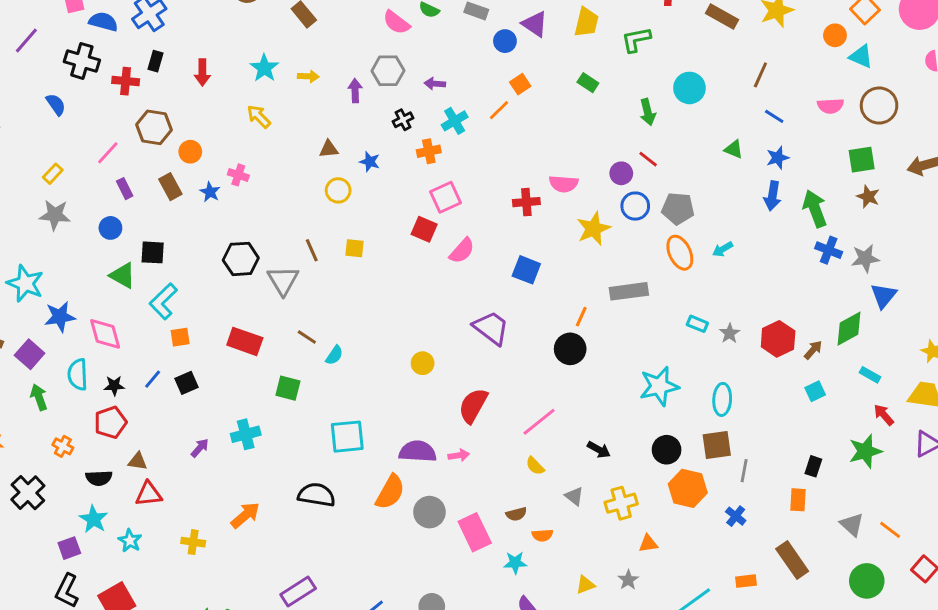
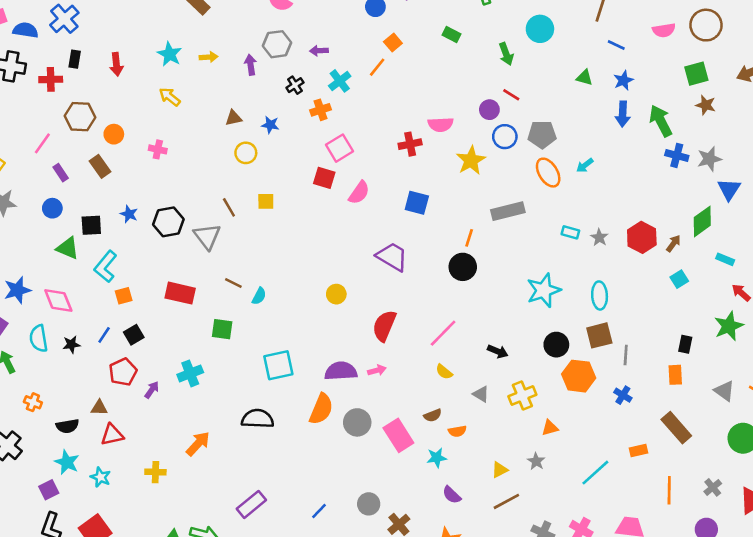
blue star: (210, 192) -> (129, 214), moved
red pentagon: (110, 422) -> (123, 372), moved

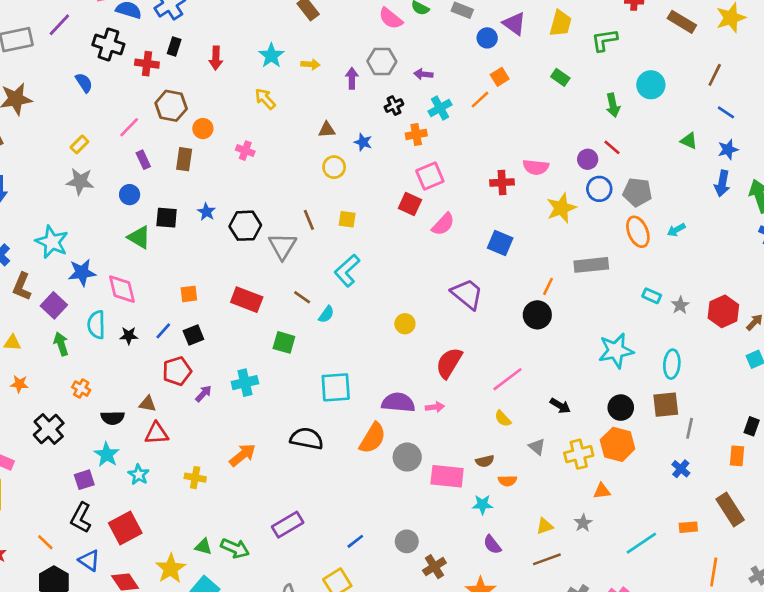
brown rectangle: (100, 166) -> (184, 159), turned 35
cyan L-shape: (105, 266) -> (347, 271), moved
orange hexagon: (579, 376) -> (618, 444), moved
pink rectangle: (398, 435) -> (447, 476), turned -60

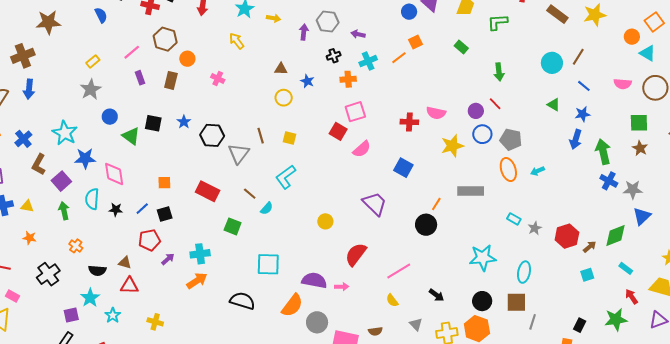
cyan circle: (651, 85) -> (552, 63), moved
gray star: (80, 181) -> (91, 89), turned 30
blue circle: (130, 195) -> (110, 117), moved
orange arrow: (242, 455) -> (197, 281), moved

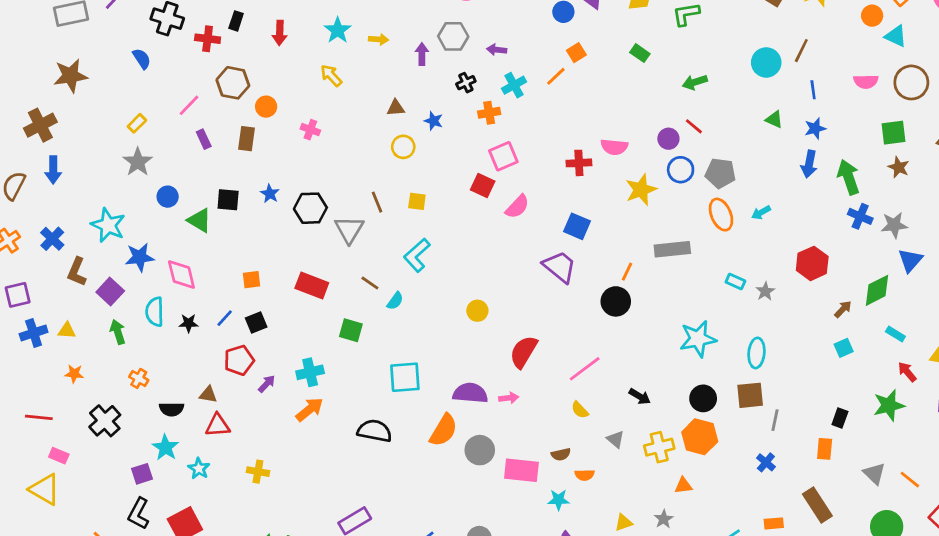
green arrow: (499, 72) -> (695, 82), turned 84
blue line: (584, 86) -> (813, 90), turned 48
purple trapezoid: (375, 204) -> (560, 267), moved
red hexagon: (567, 236) -> (812, 263), moved

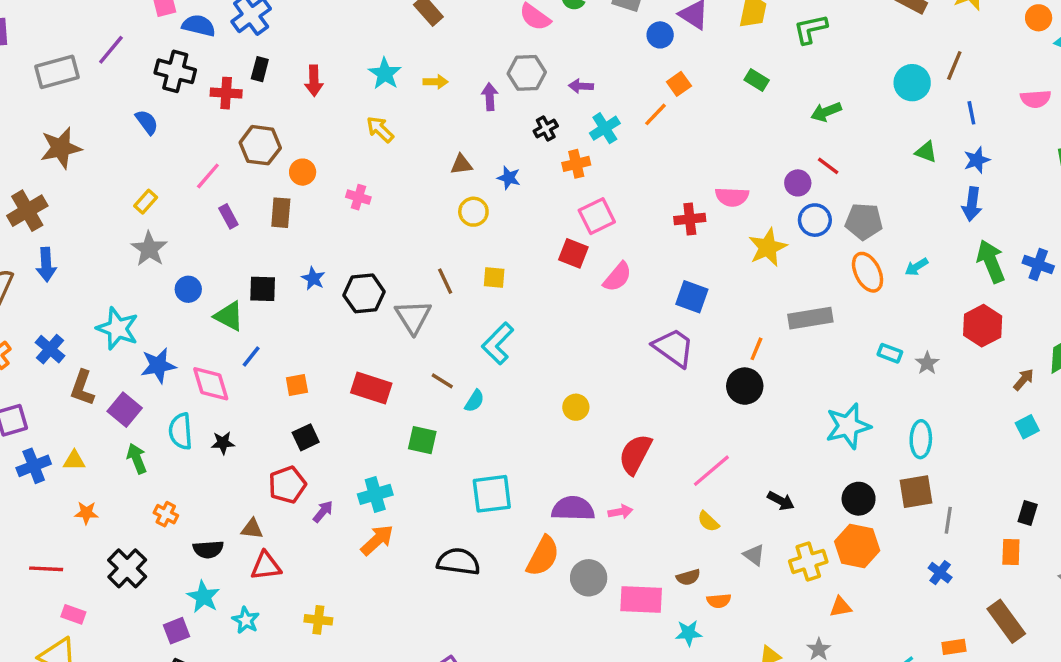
green arrow: (848, 177) -> (991, 261), moved
blue line: (225, 318) -> (251, 357), moved

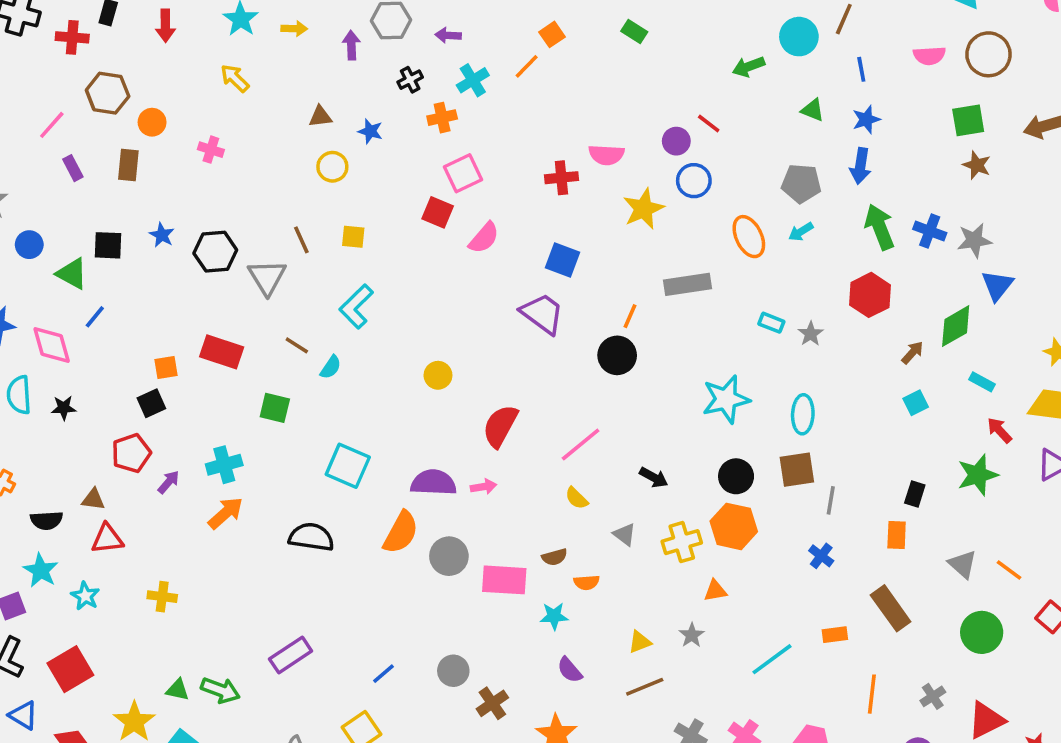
green arrow: (826, 112) -> (749, 67), moved
gray pentagon: (864, 221) -> (801, 183), moved
orange square: (297, 385) -> (166, 368), moved
cyan square: (492, 494) -> (348, 466), turned 30

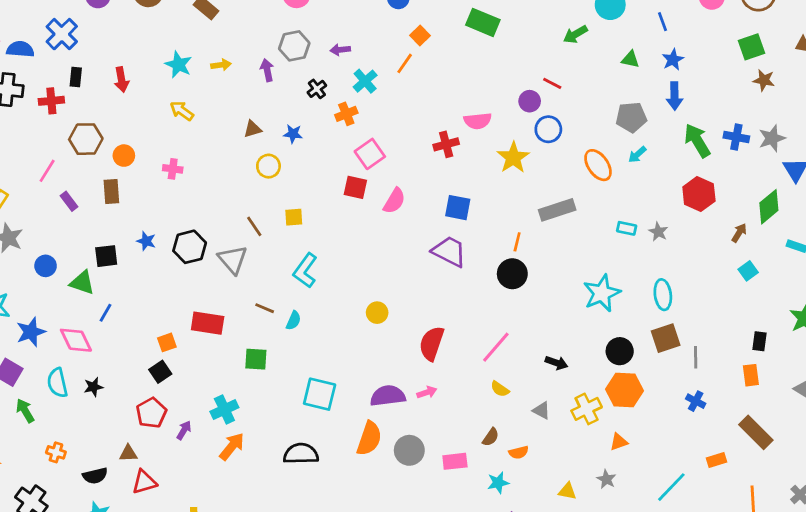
green rectangle: (634, 32) -> (483, 22), size x1.6
brown semicircle: (555, 557) -> (491, 437), turned -30
pink rectangle: (504, 580) -> (455, 461), size x0.7
yellow triangle: (640, 642) -> (567, 491), turned 42

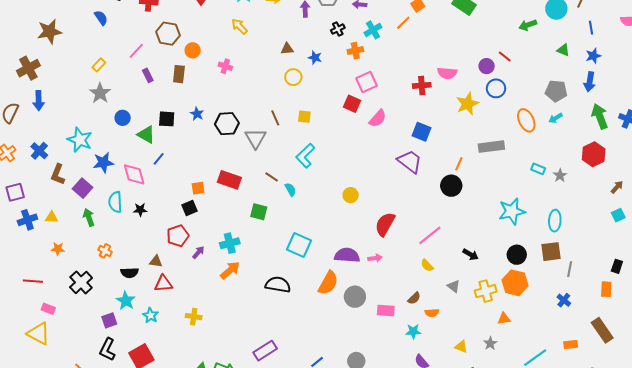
cyan semicircle: (293, 321) -> (290, 190), turned -64

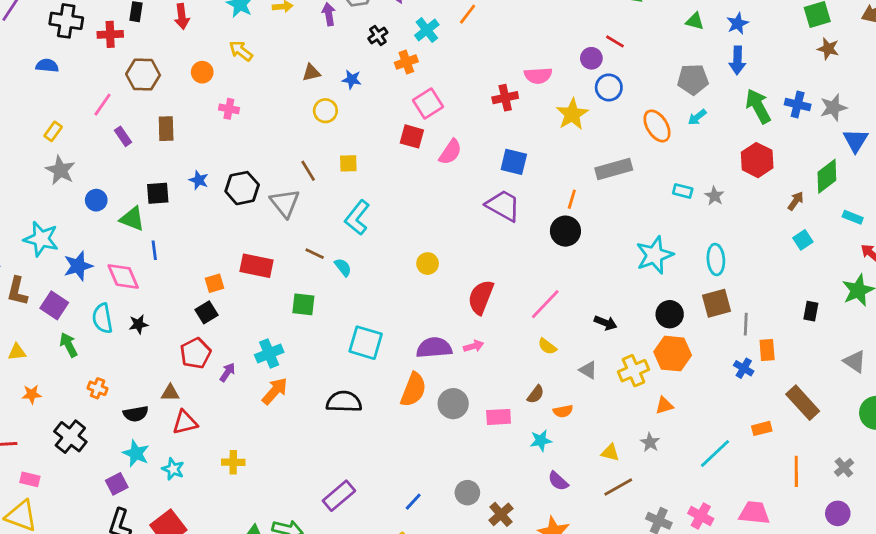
blue semicircle: (101, 18) -> (47, 66), turned -42
orange circle: (193, 50) -> (202, 72), moved
blue line: (159, 159) -> (154, 250), turned -40
orange rectangle: (606, 289) -> (767, 350), moved

